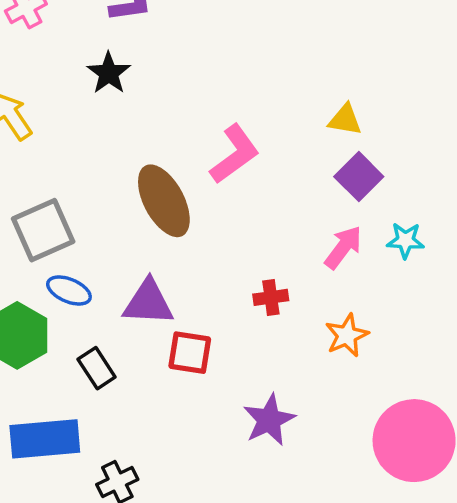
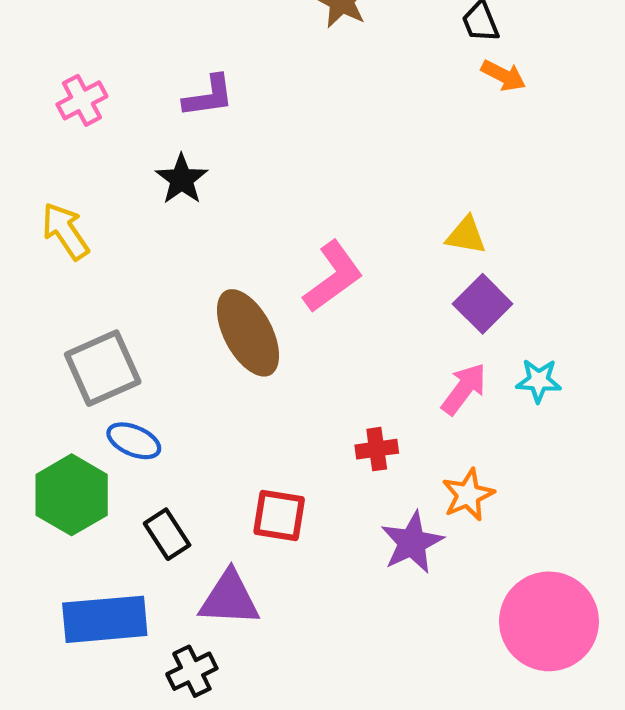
purple triangle: (148, 303) -> (229, 599), moved
purple star: (269, 420) -> (412, 543), moved

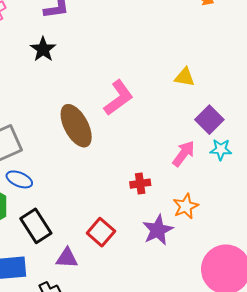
purple square: (483, 304) -> (209, 120), moved
red square: (279, 516) -> (101, 232), moved, turned 32
black rectangle: (167, 534) -> (36, 226), size x1.4
purple triangle: (229, 599) -> (67, 258), size x0.7

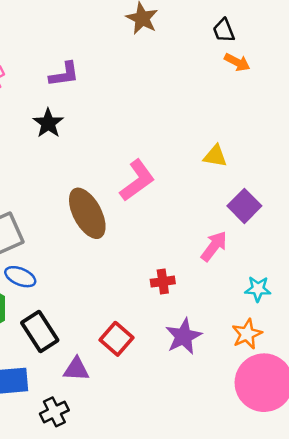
cyan star: (221, 149) -> (258, 289), moved
orange star: (186, 206) -> (247, 334), moved

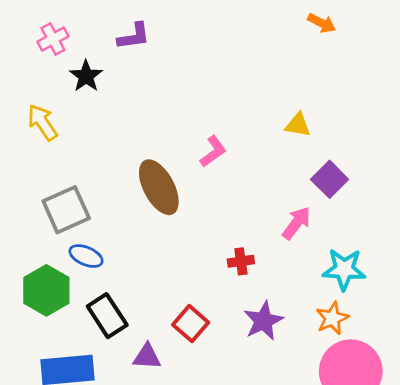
black star: (48, 123) -> (86, 76), moved
pink L-shape: (137, 180) -> (213, 151), size x0.7
cyan star: (258, 289) -> (344, 269), size x1.5

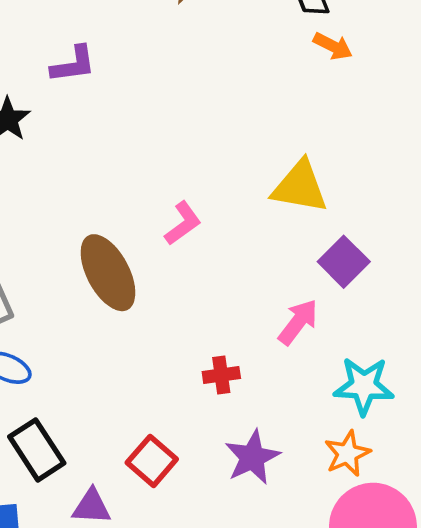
yellow triangle: (298, 125) -> (300, 187), size x1.6

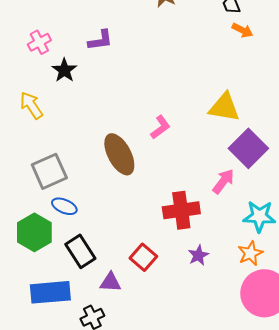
purple square: (344, 262) -> (248, 148), size x1.4
red cross: (221, 375) -> (181, 210), size x1.8
purple star: (252, 457) -> (198, 255), size x0.7

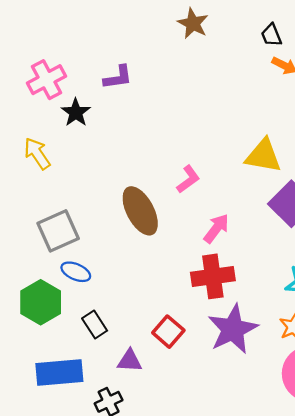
pink cross: (39, 42) -> (46, 80), size x1.4
pink arrow: (223, 181) -> (216, 228), moved
black rectangle: (80, 251) -> (95, 325), size x0.7
purple star: (198, 255) -> (233, 329), size x2.0

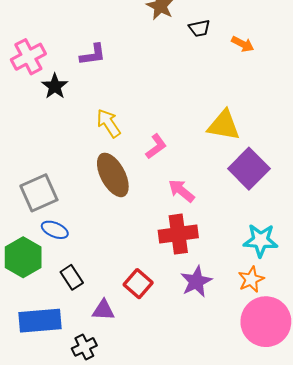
black trapezoid: (271, 35) -> (199, 28), moved, turned -80
yellow arrow: (37, 153) -> (109, 123), moved
pink arrow: (216, 228) -> (181, 191), turned -88
purple star: (233, 329) -> (196, 282), size x0.7

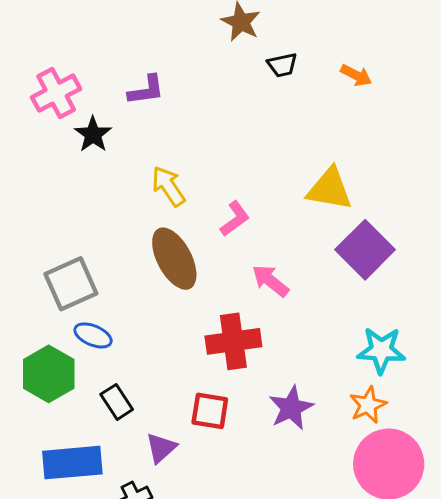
black trapezoid: (199, 28) -> (282, 65), moved
red cross: (178, 234) -> (233, 341), moved
red square: (138, 284) -> (210, 411), turned -32
purple triangle: (103, 310) -> (161, 448), turned -45

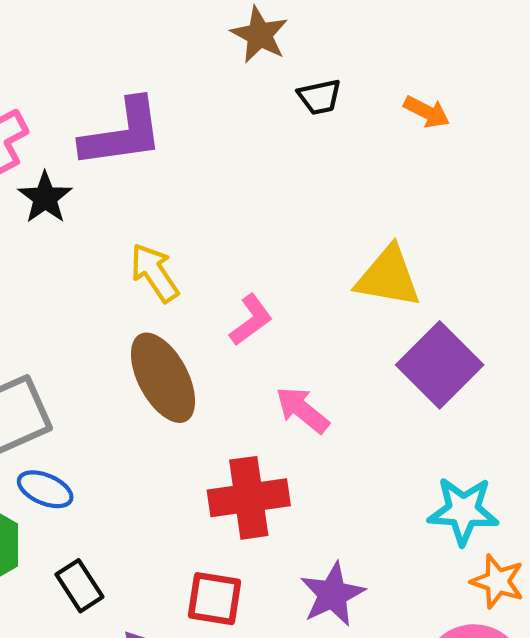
purple L-shape: (146, 90) -> (122, 133), size x1.6
orange star: (368, 405) -> (498, 581), moved, turned -30

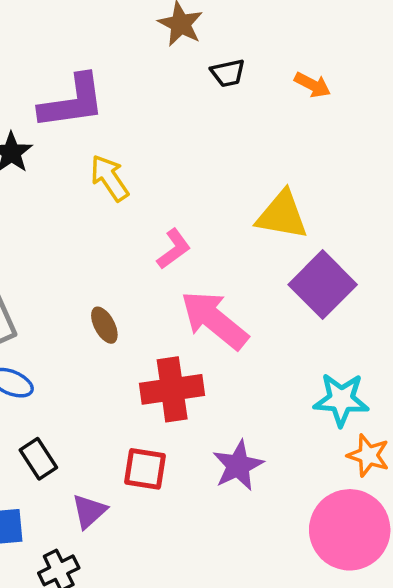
yellow arrow: (154, 273) -> (109, 178), moved
brown ellipse: (163, 378) -> (104, 325), moved, size x0.5
pink arrow: (302, 410) -> (214, 320), size x1.6

